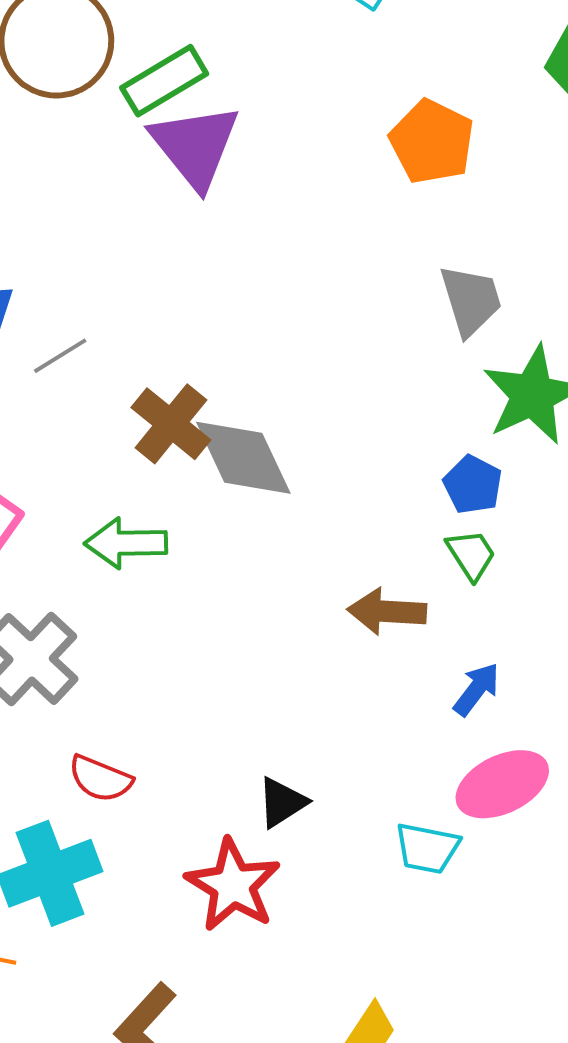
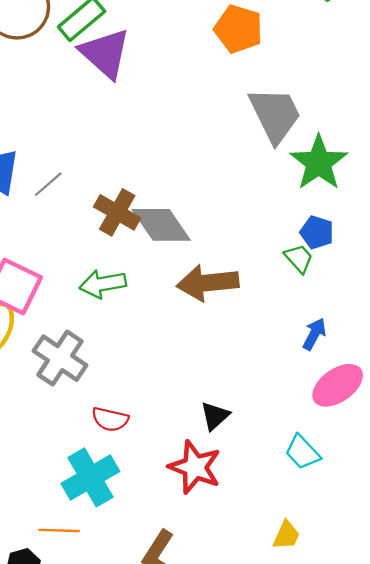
gray trapezoid: (471, 300) -> (275, 115), size x1.4
blue pentagon: (473, 485) -> (317, 232), moved
brown arrow: (387, 611) -> (208, 283), moved, size x1.4
cyan trapezoid: (427, 848) -> (302, 452), moved, turned 45

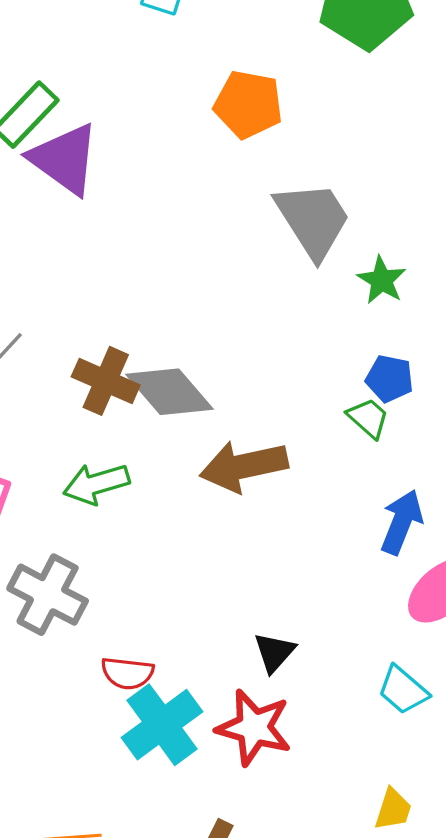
green star: (319, 163) -> (382, 280), size x0.6
blue arrow: (314, 334) -> (402, 522), size x1.4
cyan cross: (90, 477) -> (162, 725), moved

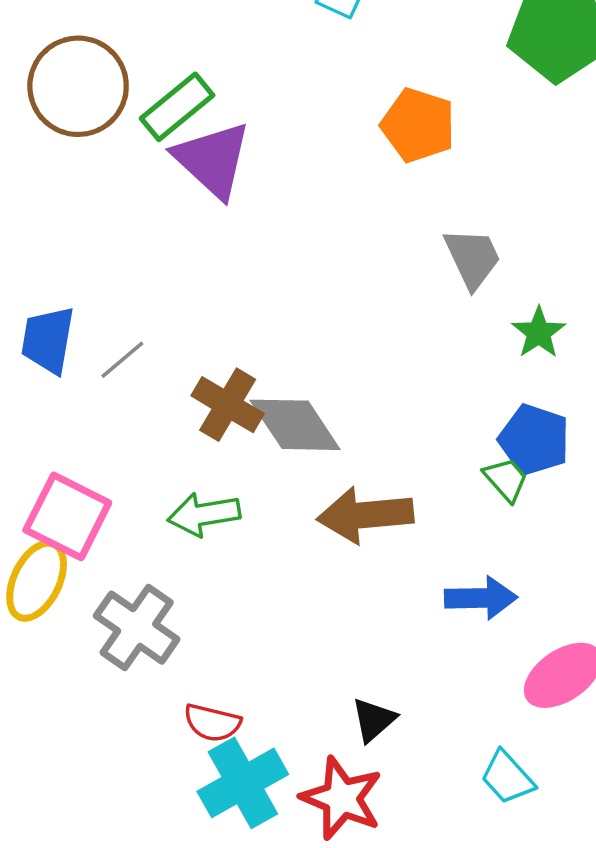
gray trapezoid: (313, 220) -> (473, 258), size x0.7
blue pentagon: (390, 379) -> (534, 440), size x1.4
blue arrow: (402, 522) -> (481, 598), moved, turned 60

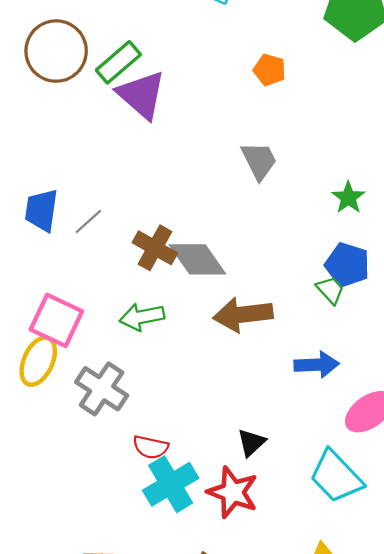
orange pentagon: (418, 125) -> (270, 70), size x0.7
gray trapezoid: (473, 258) -> (259, 161), moved
cyan trapezoid: (507, 778) -> (336, 477), size x1.6

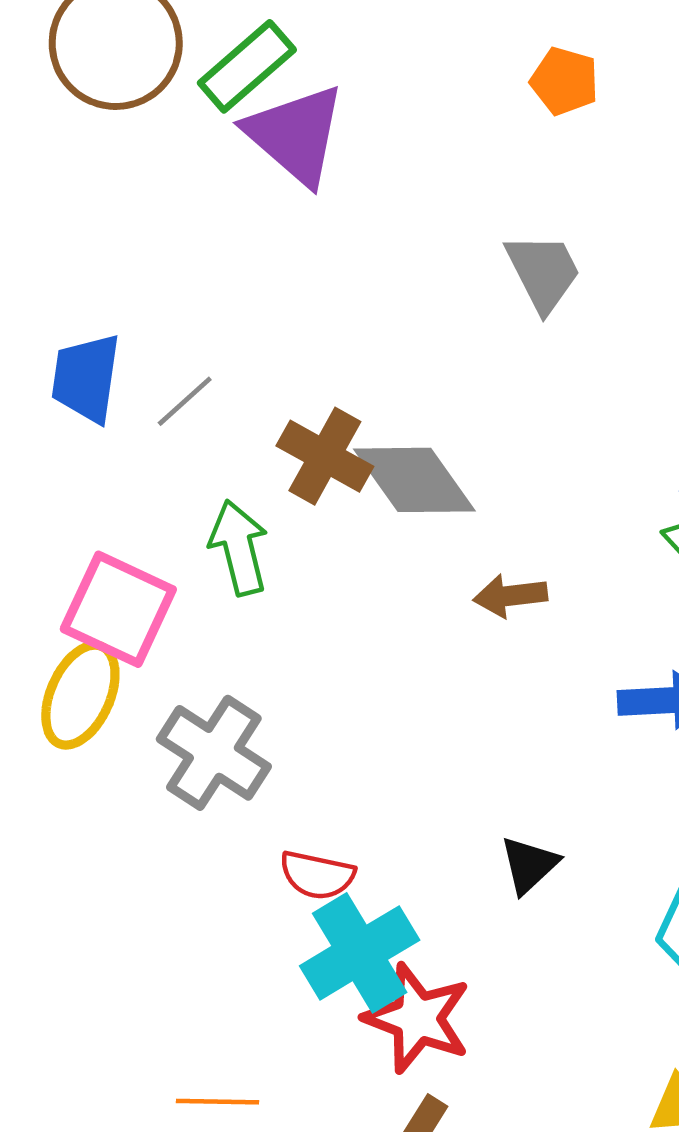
brown arrow: (243, 315) -> (510, 596), size x0.6
green arrow: (142, 317) -> (239, 548), moved, turned 87
red star: (233, 492) -> (417, 1018), moved

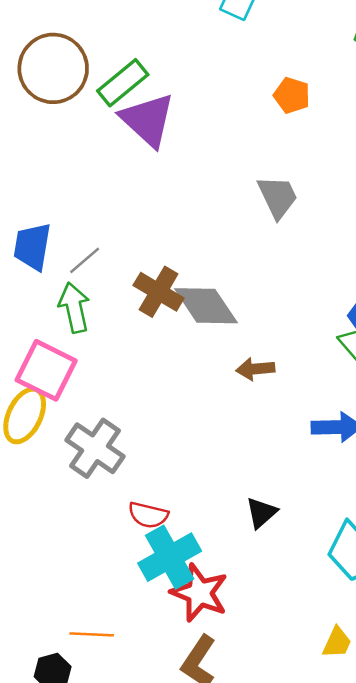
green arrow: (239, 548) -> (74, 308), moved

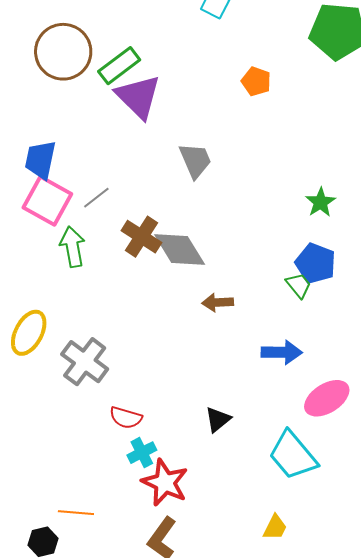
gray trapezoid: (278, 197) -> (195, 160), moved
blue trapezoid: (32, 247) -> (40, 160), moved
gray line: (85, 260) -> (96, 198), moved
pink square: (46, 370) -> (47, 201), moved
cyan cross: (170, 557) -> (142, 453), size x0.6

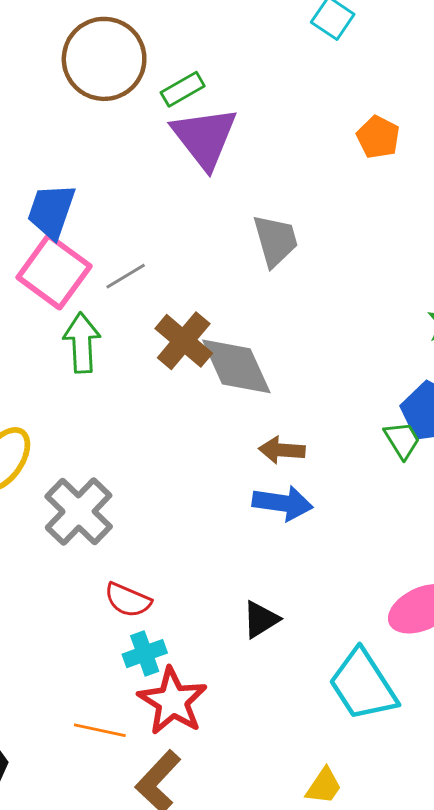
green rectangle: (119, 66) -> (183, 89), size x0.7
blue arrow: (282, 352) -> (283, 503), moved
orange line: (76, 513) -> (100, 730), moved

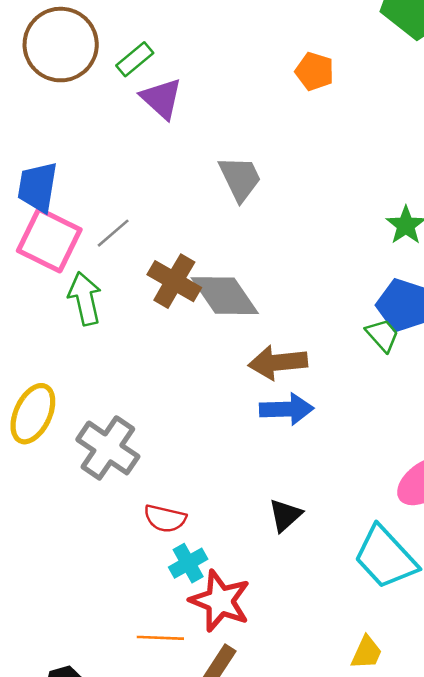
purple triangle: (205, 138) -> (161, 98), size x0.7
brown arrow: (282, 450) -> (278, 362), size x1.4

